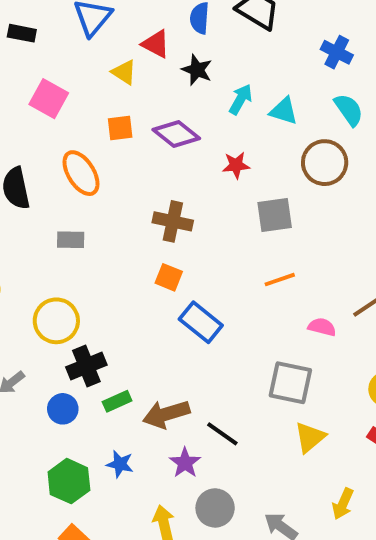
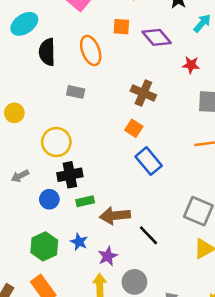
purple star: (185, 463) -> (108, 256), moved

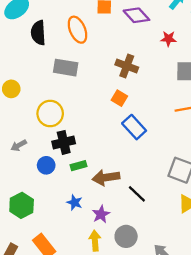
gray rectangle: (76, 92) -> (66, 68), size x1.5
green hexagon: (44, 246) -> (22, 205), moved

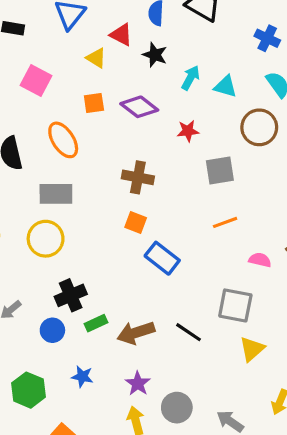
yellow circle: (50, 113) -> (46, 239), moved
black line: (137, 194) -> (189, 332), moved
blue star: (75, 202) -> (82, 377), moved

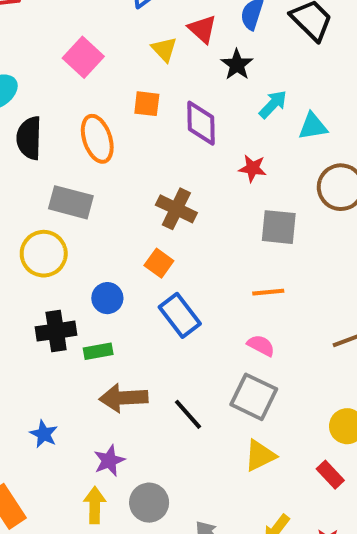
cyan triangle: (225, 87) -> (313, 126), turned -40
purple diamond: (139, 107) -> (201, 123), turned 36
pink semicircle: (260, 260) -> (261, 345), moved
green rectangle: (96, 323) -> (98, 351), moved
blue circle: (52, 330) -> (107, 298), moved

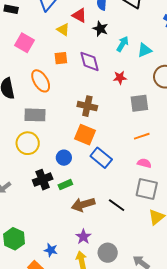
orange square: (159, 263) -> (85, 135), size x1.5
blue star: (44, 434) -> (51, 250), moved

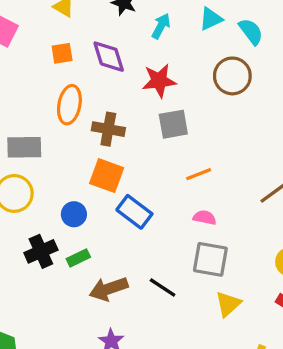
cyan triangle: (145, 50) -> (211, 19), moved
red star: (120, 78) -> (159, 81), size x1.5
orange ellipse: (41, 81) -> (69, 105), moved, turned 45
gray square: (139, 103) -> (173, 124), moved

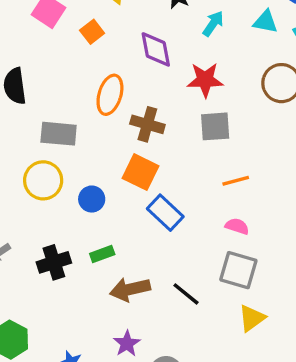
cyan triangle: (211, 19) -> (265, 22), turned 30
orange square: (62, 53) -> (92, 32), moved, turned -35
blue circle: (74, 214) -> (92, 199), moved
black cross: (41, 251) -> (54, 262), moved

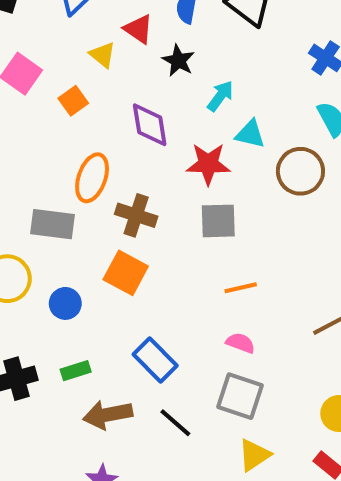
cyan triangle: (265, 22) -> (250, 134), moved
gray rectangle: (59, 134) -> (53, 224), moved
blue rectangle: (165, 213) -> (155, 360), moved

